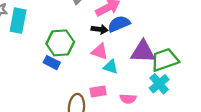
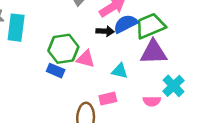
pink triangle: (100, 52) -> (86, 59), moved
green trapezoid: (165, 60) -> (150, 26), moved
pink semicircle: (128, 99) -> (152, 101), moved

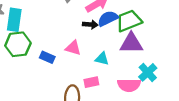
green hexagon: (63, 49) -> (18, 44), moved
pink semicircle: (152, 101) -> (129, 85), size x1.5

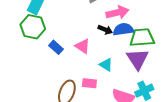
purple triangle: (131, 43) -> (138, 59), turned 40

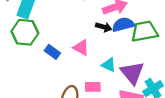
purple triangle: (138, 59) -> (132, 73), moved

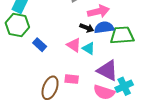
pink triangle: (81, 48) -> (74, 45), moved
cyan triangle: (109, 65) -> (89, 48), moved
purple triangle: (132, 73) -> (107, 70), turned -30

